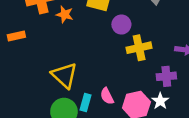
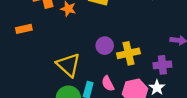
purple circle: (121, 25) -> (105, 46), moved
yellow cross: (139, 48) -> (128, 53), moved

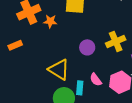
yellow cross: (128, 53) -> (116, 42), moved

